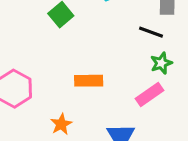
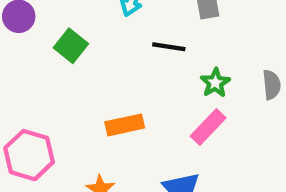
black line: (151, 32) -> (169, 47), moved

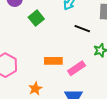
pink rectangle: (208, 127) -> (77, 68), moved

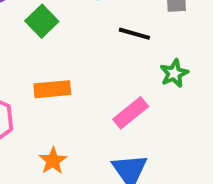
orange rectangle: (53, 61) -> (52, 89), moved

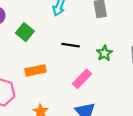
black line: (134, 34) -> (71, 45), moved

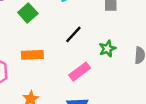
black line: (71, 45) -> (73, 34), turned -66

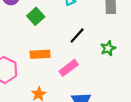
pink rectangle: (80, 72) -> (69, 68), moved

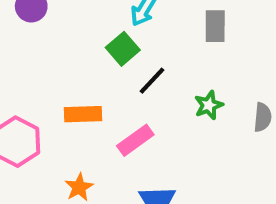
green square: (36, 16) -> (123, 49), moved

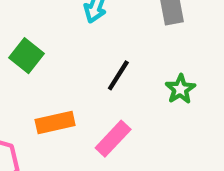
green square: (123, 49) -> (26, 56), moved

